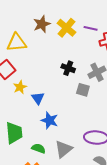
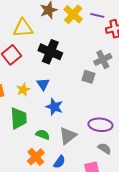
black cross: (68, 68) -> (50, 52), moved, size x1.6
yellow star: (20, 87) -> (23, 90), moved

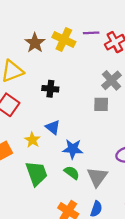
black cross: (50, 52) -> (50, 89), size x0.6
green semicircle: (43, 135) -> (72, 173), moved, turned 32

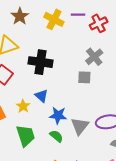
brown star: (35, 43) -> (20, 16), moved
black cross: (50, 89) -> (41, 62), size x1.6
gray triangle: (97, 177) -> (80, 126), moved

